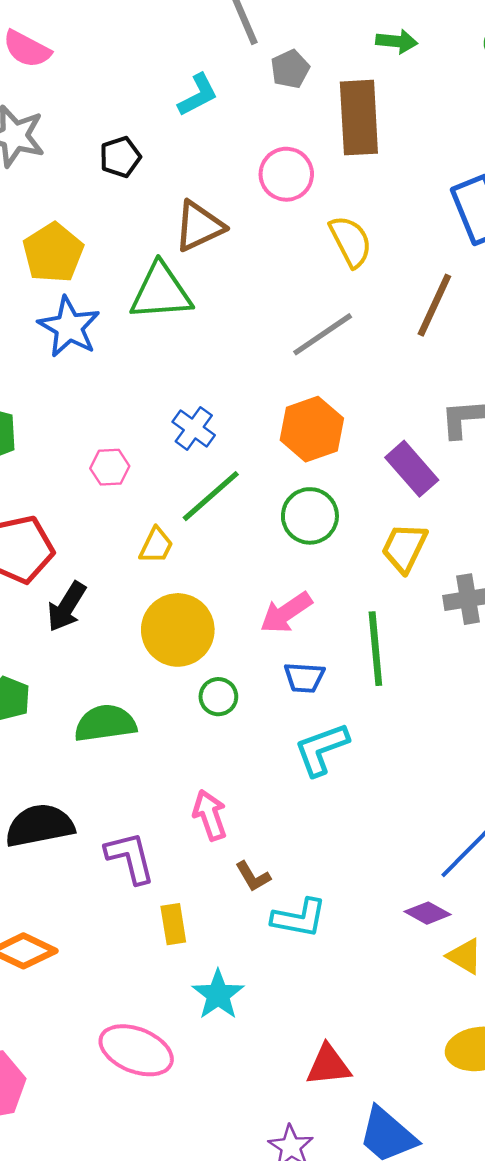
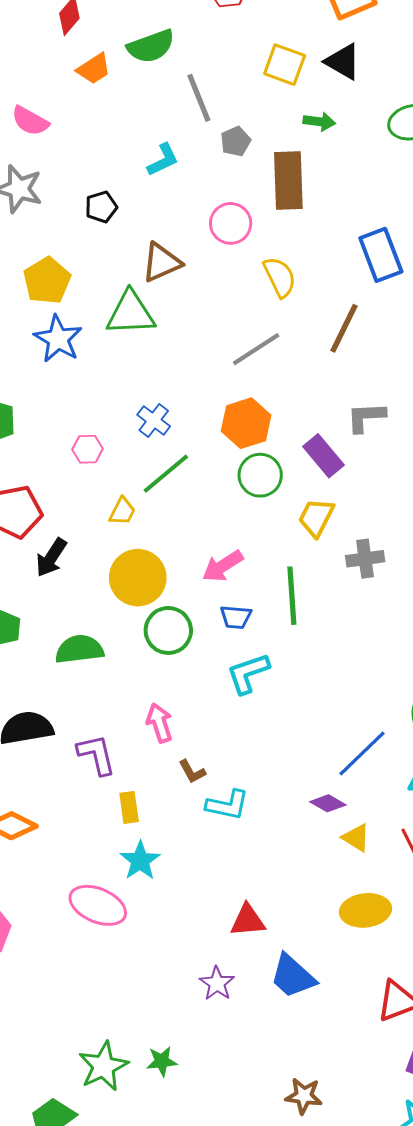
green circle: (310, 516) -> (260, 475), moved
green circle: (218, 697) -> (168, 630), size x1.6
cyan star: (218, 995) -> (140, 861), moved

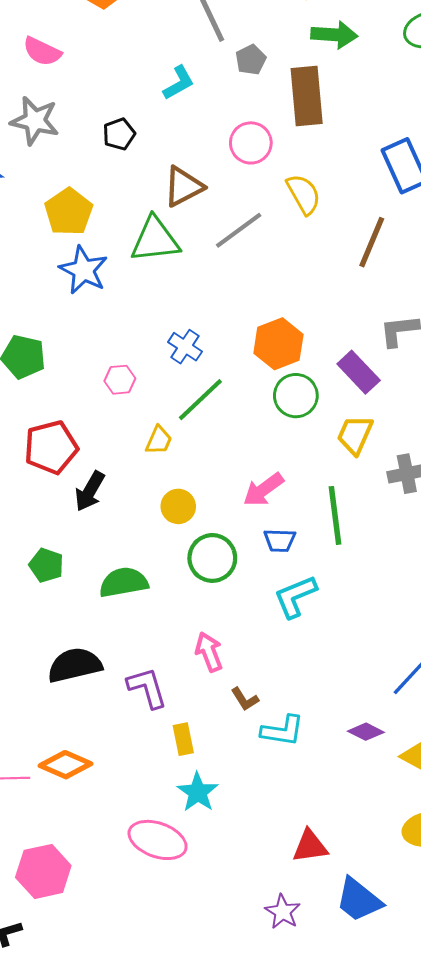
green arrow: (319, 122) -> (334, 35), size x1.4
gray line: (256, 349) -> (239, 230), moved
yellow circle: (138, 578) -> (178, 506), size x0.6
purple diamond: (328, 803) -> (366, 732), moved

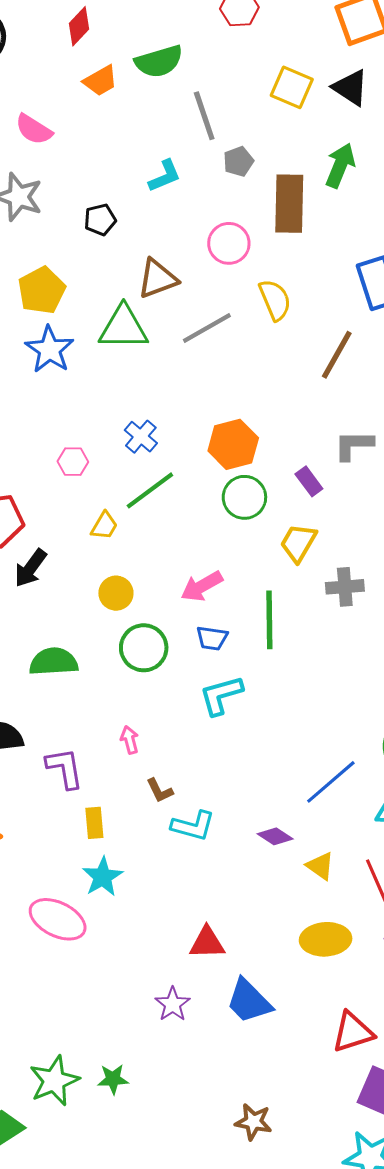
green arrow: (334, 35) -> (340, 165), moved, turned -78
purple rectangle: (359, 372) -> (309, 481), size x0.7
pink arrow: (209, 652) -> (130, 740), size x0.7

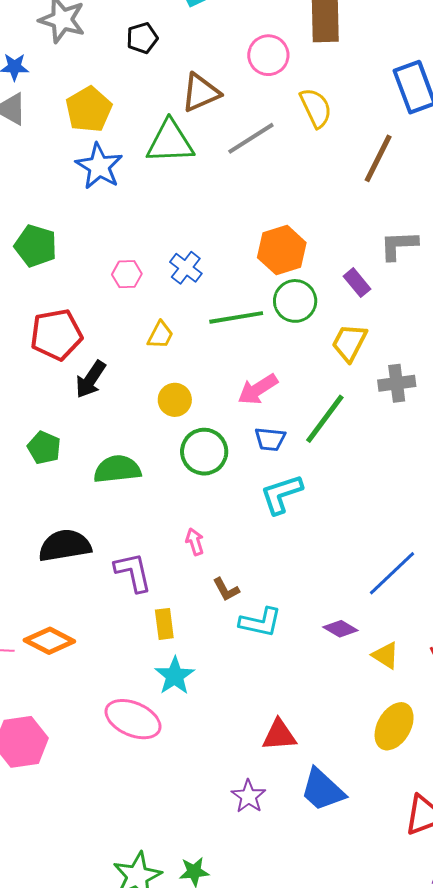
blue cross: (141, 437) -> (186, 268), moved
green line: (150, 490) -> (236, 317), moved, turned 30
green line: (269, 620) -> (325, 419), turned 40
yellow ellipse: (326, 939) -> (394, 726), turned -54

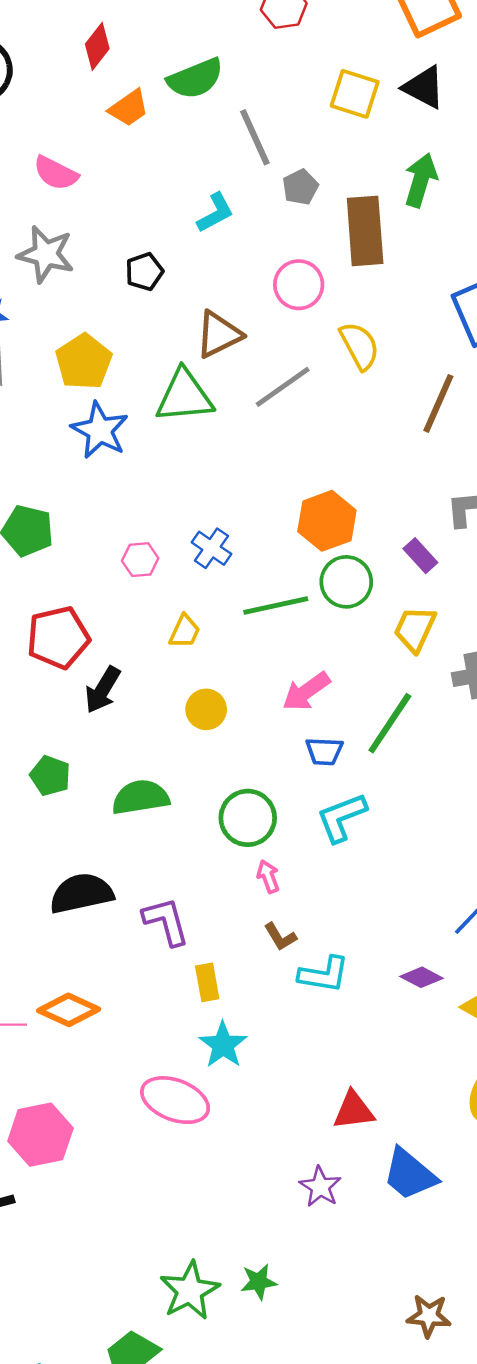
green circle: (204, 452) -> (248, 818), moved
pink arrow: (195, 542) -> (268, 876), moved

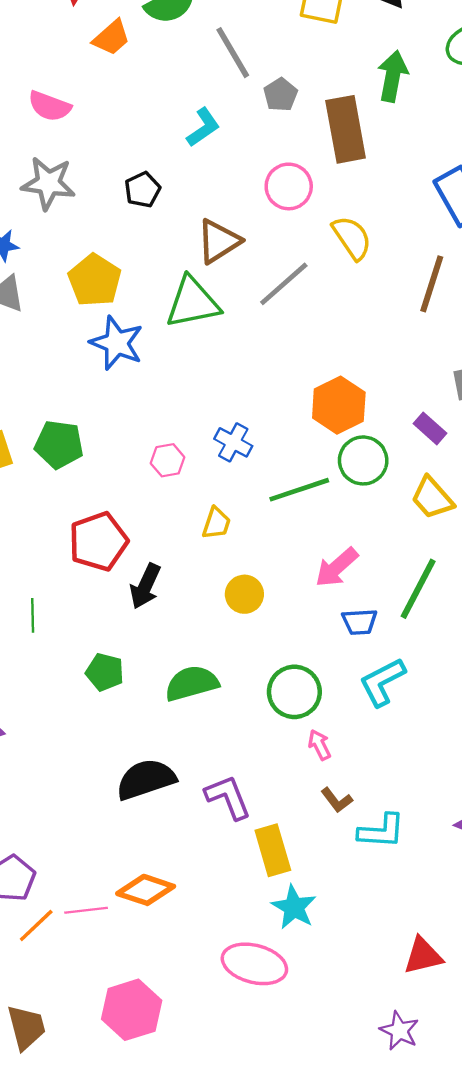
yellow trapezoid: (415, 629) -> (432, 498), turned -60
yellow rectangle: (207, 982) -> (273, 850), size x1.4

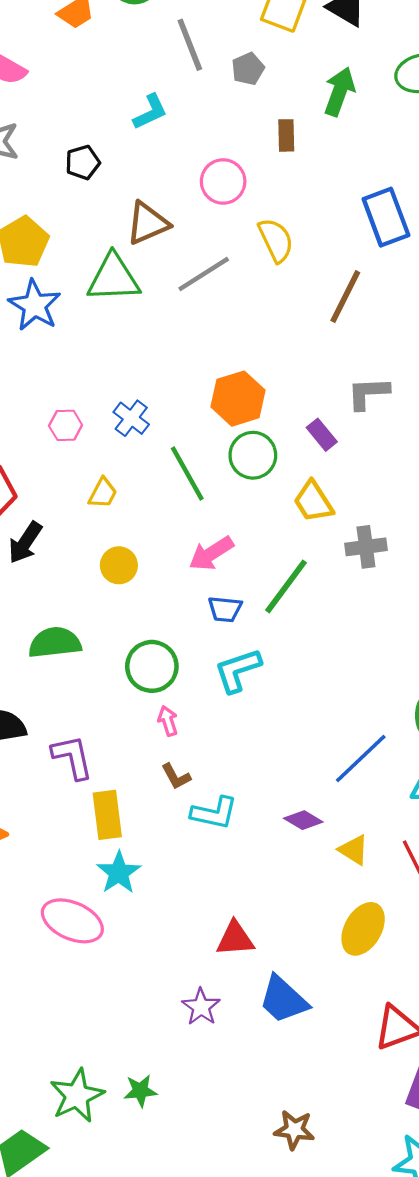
gray pentagon: (280, 95) -> (248, 69), moved
brown rectangle: (346, 129) -> (286, 135), size x0.5
green line: (299, 490) -> (187, 474), turned 70

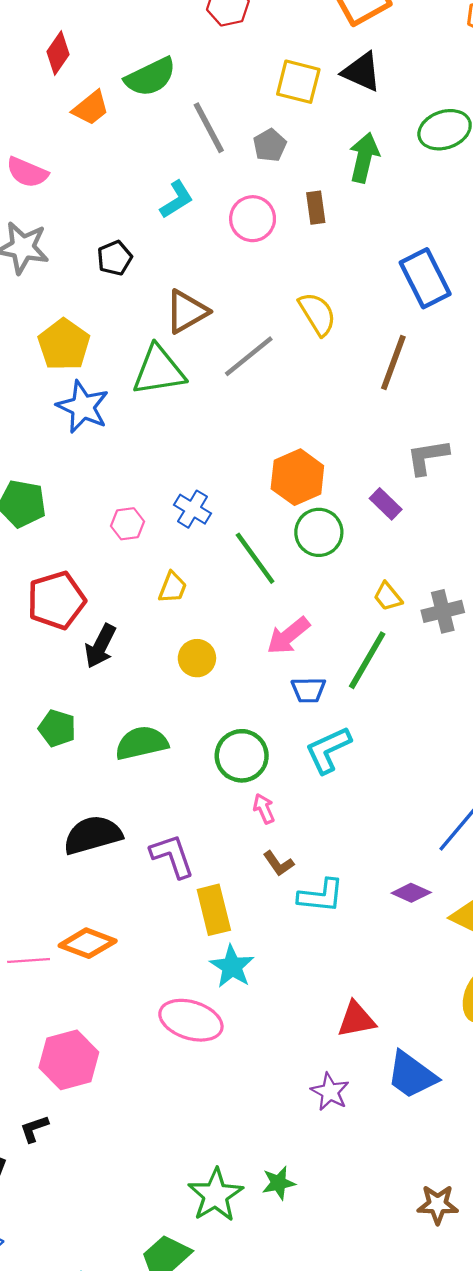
pink circle: (223, 181) -> (253, 219), moved
yellow trapezoid: (313, 502) -> (388, 597), moved, size x0.7

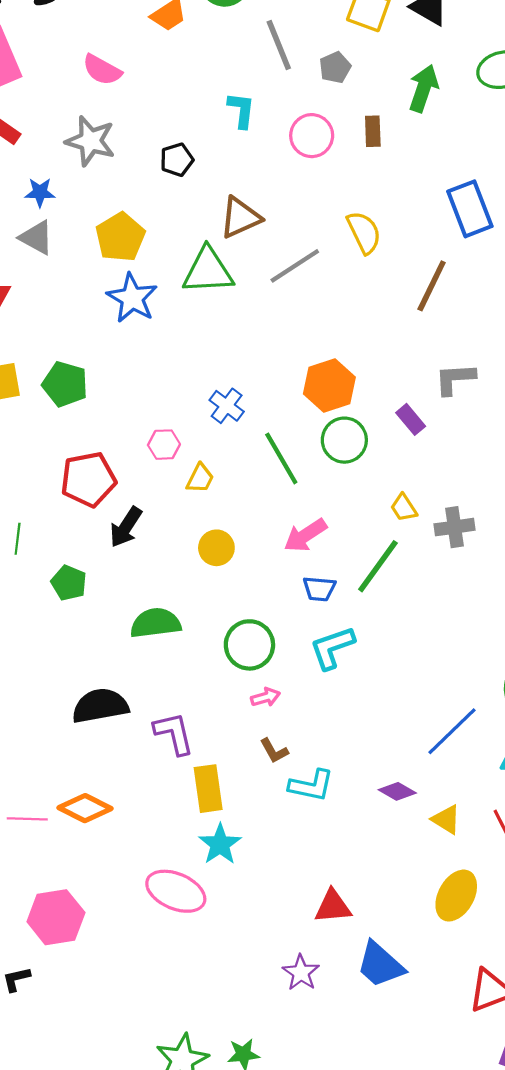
cyan L-shape: (177, 200) -> (241, 110), turned -57
pink hexagon: (127, 524) -> (164, 445), moved
green pentagon: (57, 728) -> (69, 583), moved
pink arrow: (264, 809) -> (265, 697), turned 92

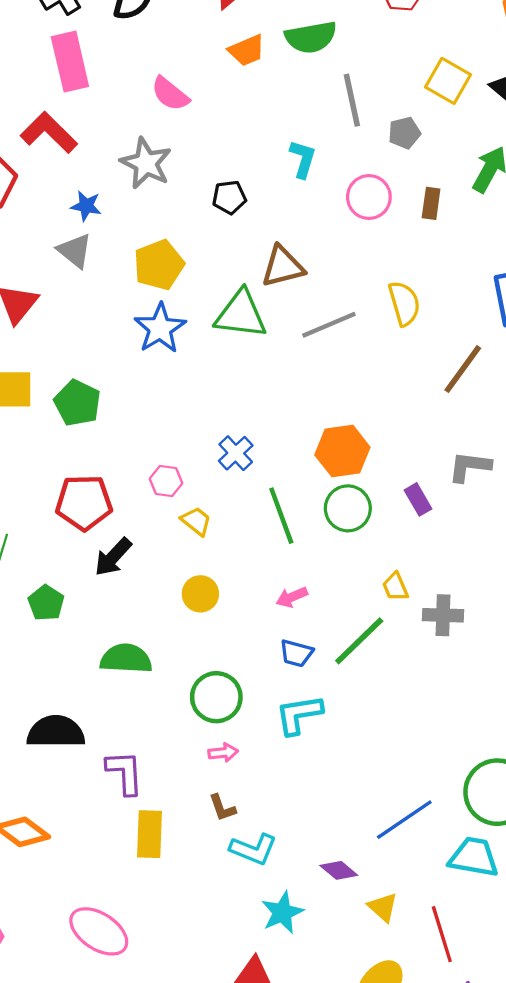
yellow trapezoid: (200, 478) -> (196, 521), turned -88
pink arrow: (305, 535) -> (292, 597), size x0.7
cyan star: (220, 844) -> (282, 912), moved

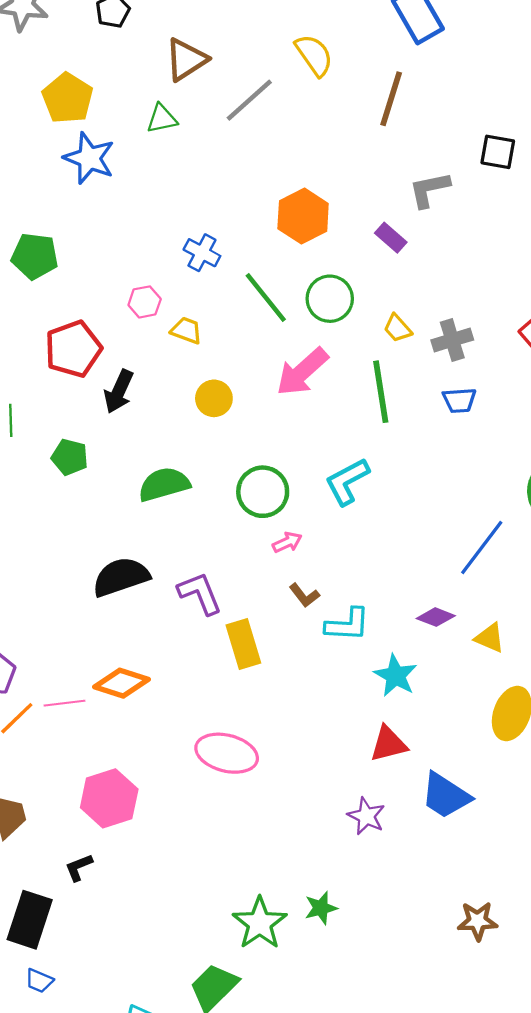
green triangle: (241, 314) -> (162, 119), size x0.6
green circle: (348, 508) -> (330, 299), moved
pink arrow: (292, 597) -> (302, 372), size x1.8
green line: (359, 641) -> (381, 392), turned -36
blue trapezoid: (296, 653) -> (459, 400), moved

